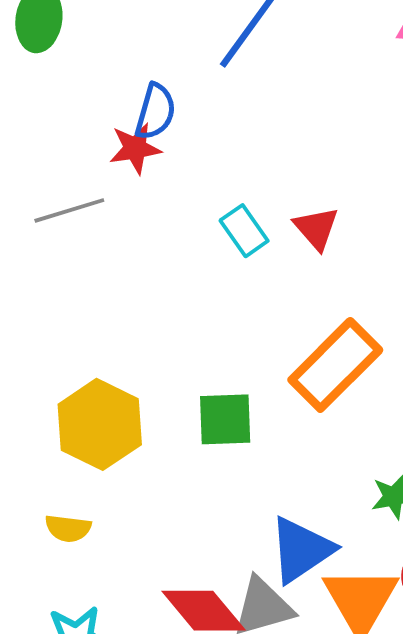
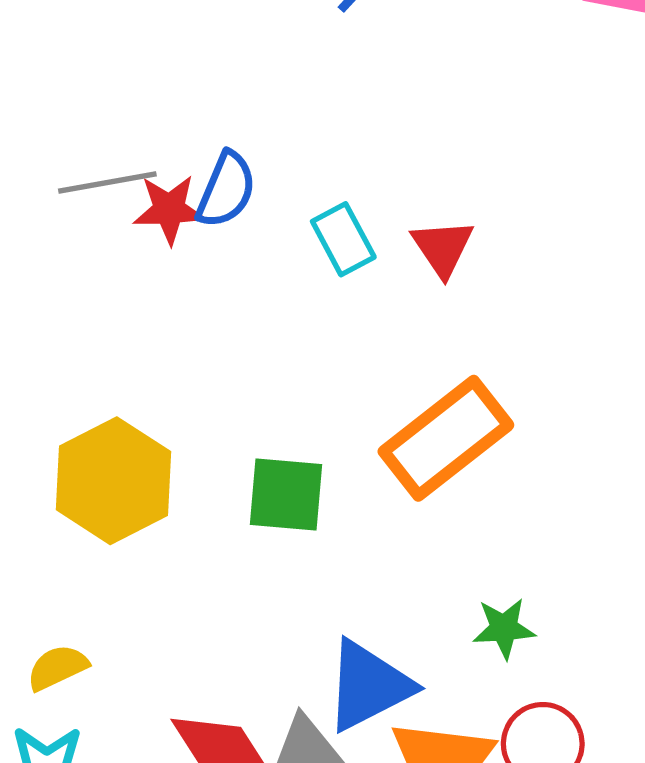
blue semicircle: (155, 112) -> (226, 190), moved
red star: (135, 148) -> (169, 209), moved
yellow semicircle: (68, 528) -> (57, 667), moved, turned 141

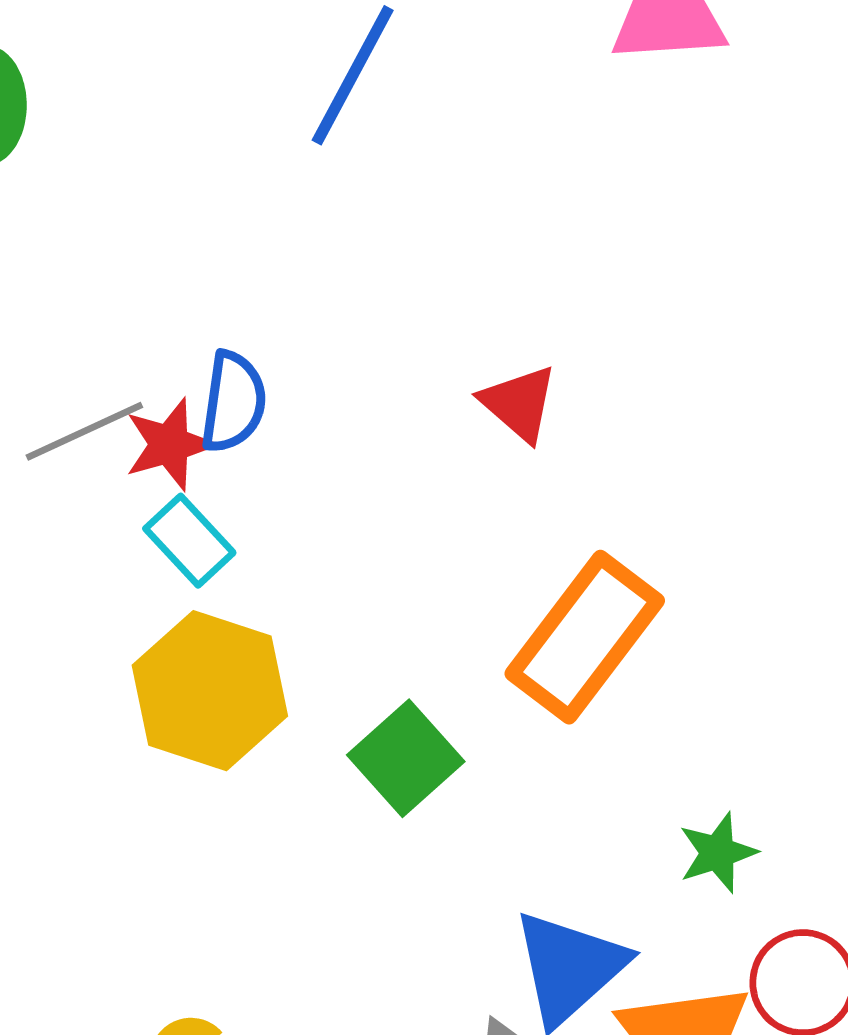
cyan rectangle: (343, 239) -> (189, 541), moved
yellow hexagon: (113, 481) -> (210, 691), moved
green square: (286, 495) -> (406, 758), turned -32

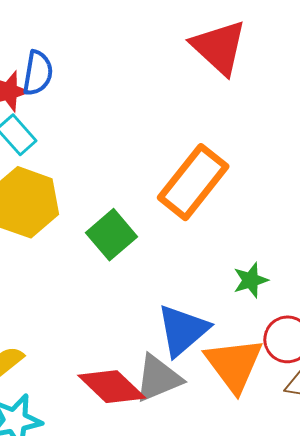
red triangle: (519, 403) -> (219, 47), moved, size x1.6

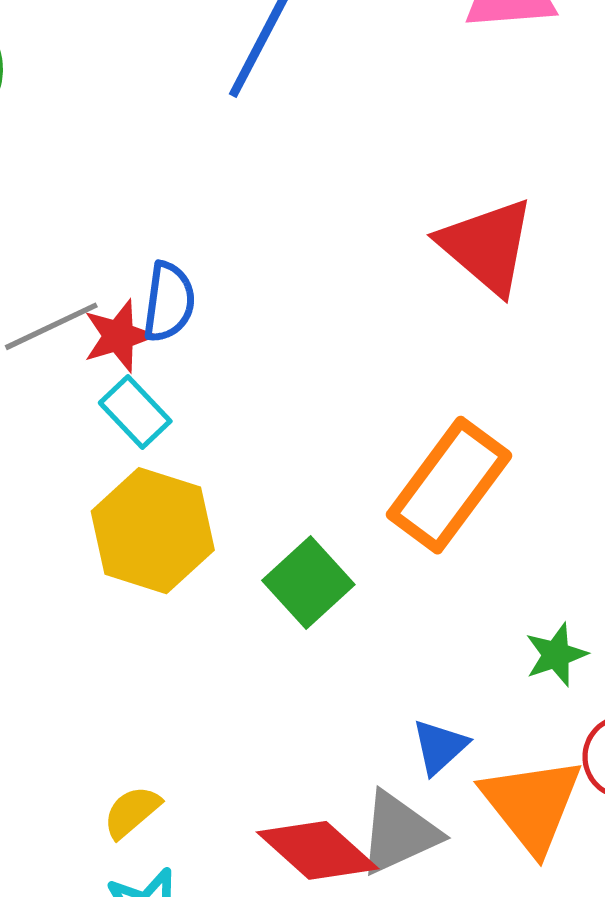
blue triangle: (183, 330) -> (440, 747), size x0.6

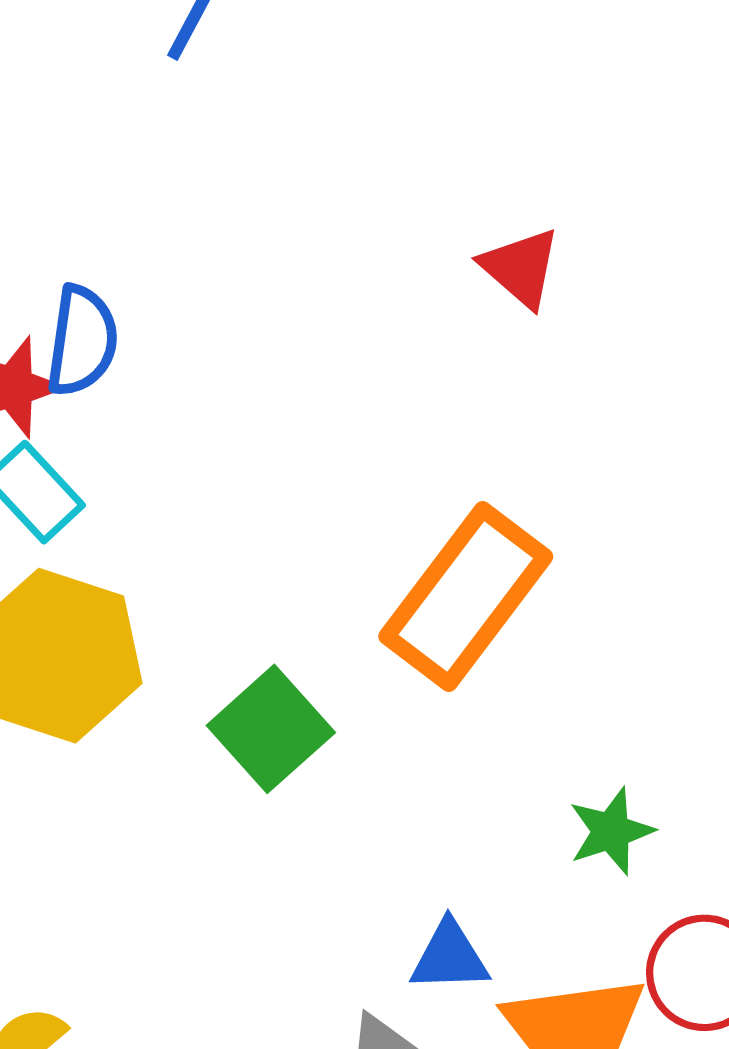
red triangle: (487, 246) -> (521, 268), size x0.6
blue triangle: (440, 747) -> (450, 957), turned 40

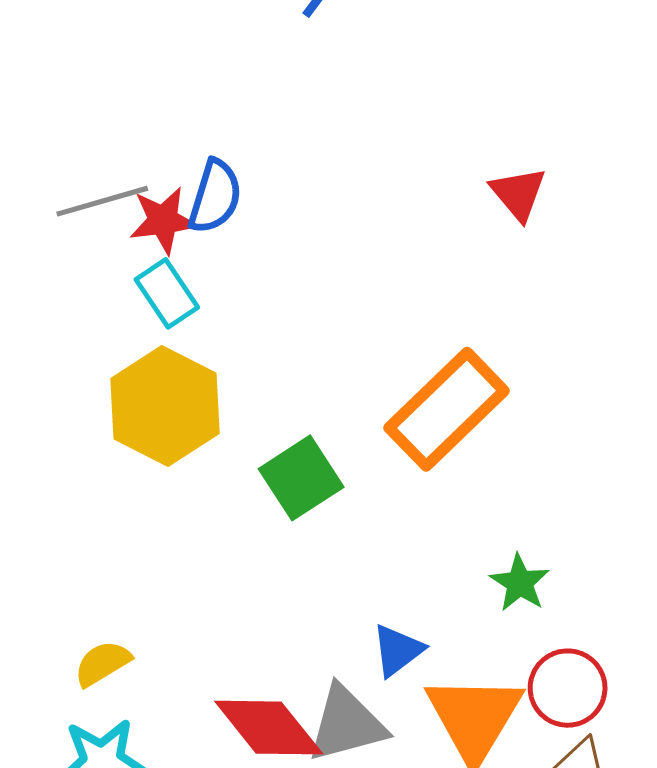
green star: (611, 831) -> (520, 583), turned -30
blue triangle: (450, 957) -> (398, 650), turned -44

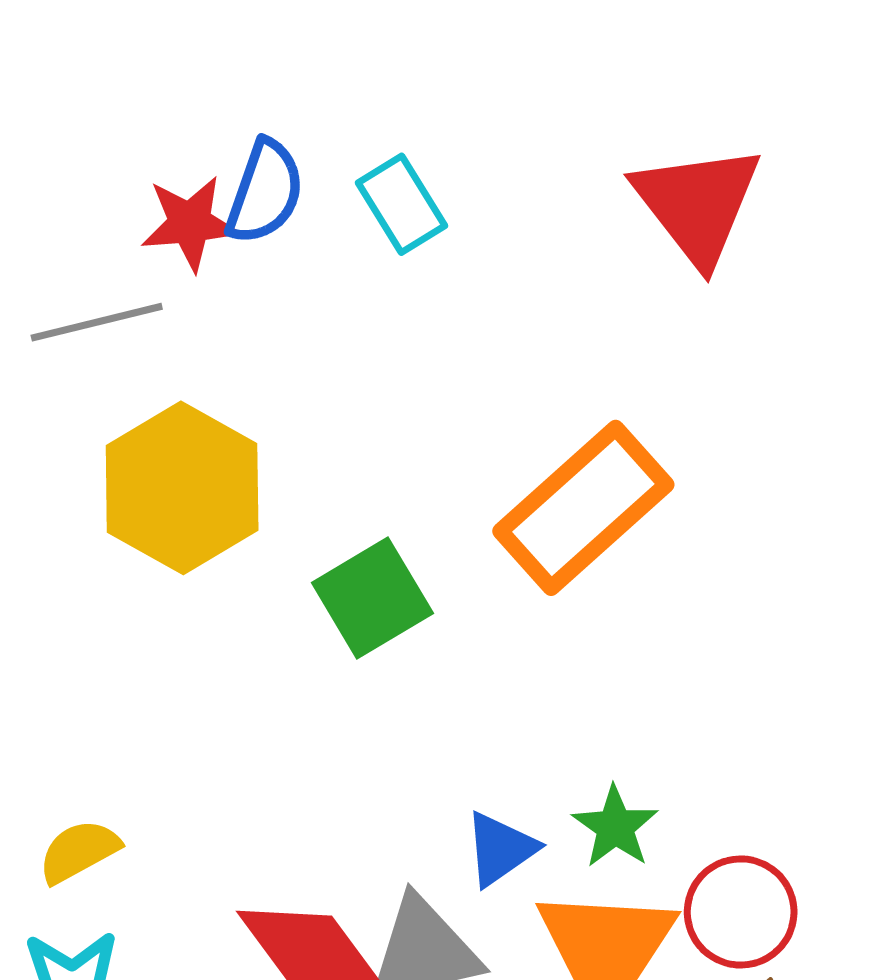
red triangle: (518, 193) -> (697, 204), size x1.6
gray line: (102, 201) -> (97, 322), moved
cyan rectangle: (167, 293) -> (402, 204), moved
green star: (520, 583) -> (615, 827), moved

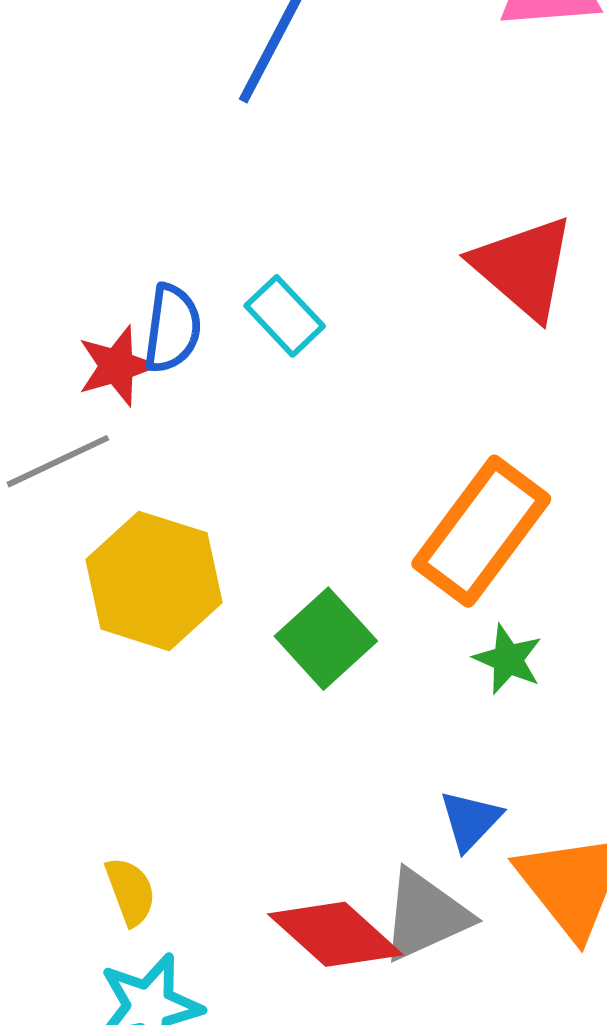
green star: (615, 827) -> (508, 659), moved
yellow semicircle: (79, 851) -> (130, 891), turned 110

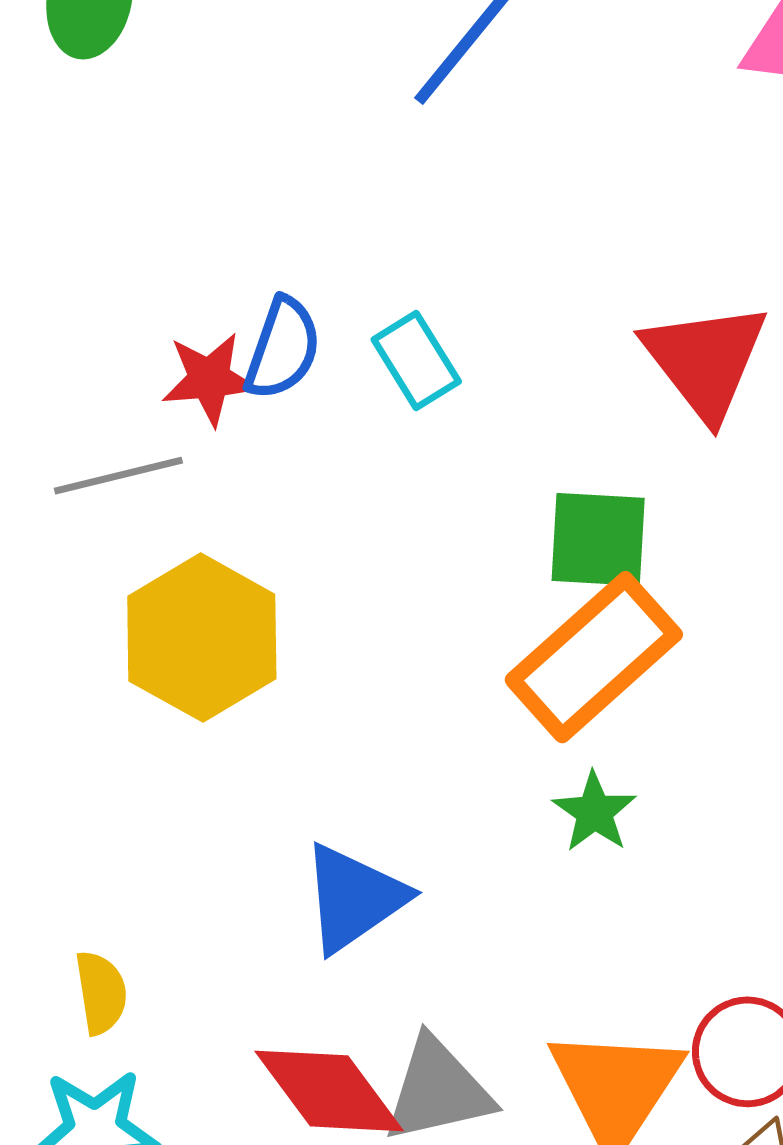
green square: (326, 639) -> (598, 539), moved, turned 34
blue triangle: (470, 820) -> (354, 898), moved, size x1.5

